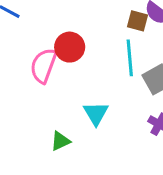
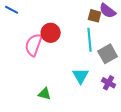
cyan triangle: (96, 113) -> (81, 76), moved
green triangle: (60, 141) -> (45, 94), turned 40

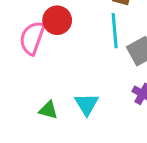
cyan triangle: (81, 76) -> (87, 104), moved

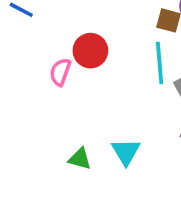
pink semicircle: (32, 38) -> (60, 72), size x0.7

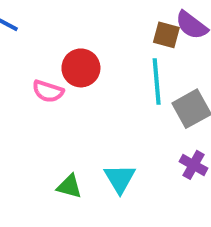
pink semicircle: (60, 72) -> (48, 91), turned -92

